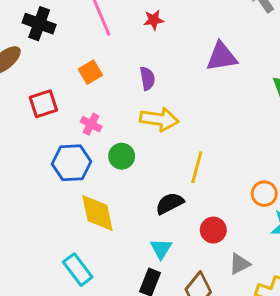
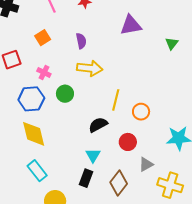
orange circle: (264, 194) -> (141, 112), moved
yellow diamond: (97, 213) -> (34, 134), moved

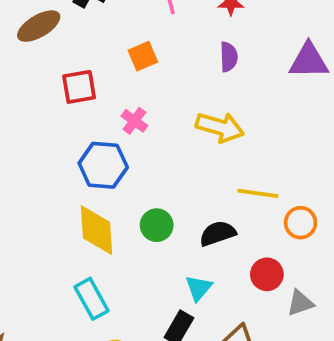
purple semicircle: (81, 41) -> (229, 57), moved
green circle: (65, 94) -> (157, 225), moved
yellow line: (116, 100) -> (258, 193), turned 75
gray triangle: (146, 164) -> (300, 303), moved

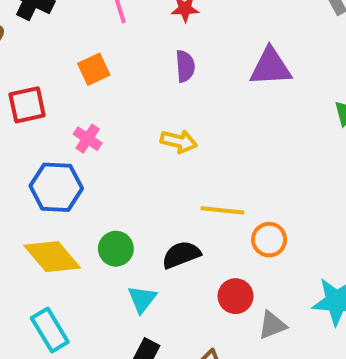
yellow arrow: (220, 127) -> (179, 141), size x0.7
yellow diamond: (97, 230) -> (52, 257), turned -34
cyan triangle: (199, 288) -> (142, 299), moved

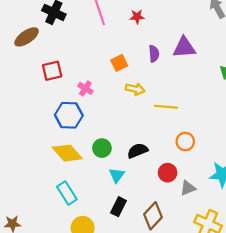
purple semicircle: (185, 66) -> (154, 54), moved
orange square: (94, 69) -> (119, 63), moved
yellow line: (222, 210) -> (166, 107), moved

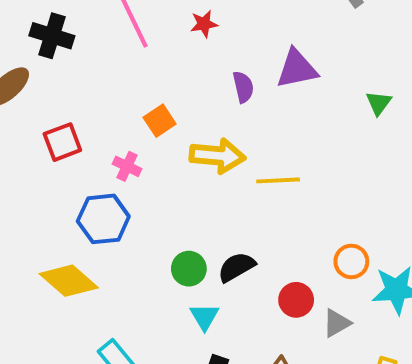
orange square: (119, 63) -> (160, 121), moved
yellow arrow: (135, 89) -> (217, 156), size x1.5
orange circle: (185, 142) -> (351, 261), moved
green circle: (102, 148) -> (189, 269), moved
yellow diamond: (67, 153) -> (69, 281), moved

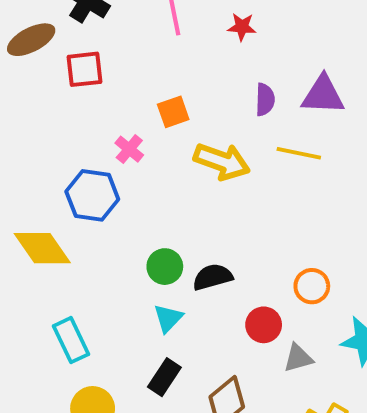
red square: (62, 142) -> (85, 69), moved
yellow line: (278, 180) -> (299, 153), moved
orange circle: (351, 261) -> (312, 286), moved

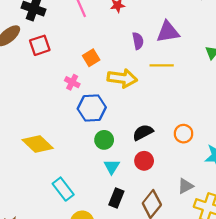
blue hexagon: (92, 195) -> (92, 108), moved
black semicircle: (213, 277) -> (143, 132), moved
red circle: (264, 325) -> (144, 161), moved
gray triangle: (298, 358) -> (185, 186), moved

